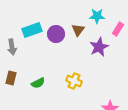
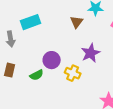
purple circle: (56, 34) -> (52, 60), moved
purple star: (99, 47) -> (91, 53), moved

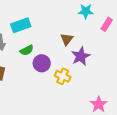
brown triangle: (77, 22) -> (67, 39), moved
green semicircle: (37, 75) -> (27, 50), moved

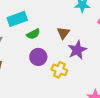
green semicircle: (27, 50) -> (33, 34), moved

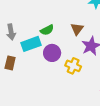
cyan rectangle: (17, 19) -> (31, 44), moved

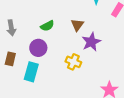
cyan rectangle: (31, 44) -> (31, 72), moved, turned -54
purple circle: (52, 53) -> (38, 48), moved

